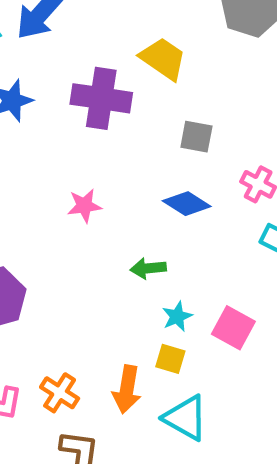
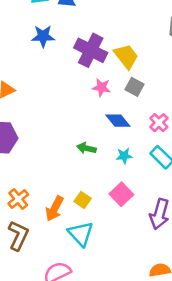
yellow trapezoid: (163, 59) -> (126, 56), moved
pink star: (84, 206) -> (102, 87), moved
cyan star: (177, 316) -> (124, 156), moved

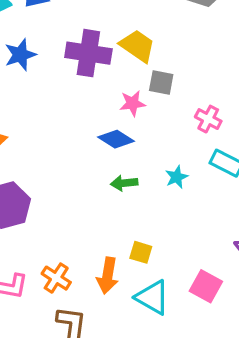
pink star: (102, 87) -> (132, 103), moved
blue diamond: (118, 121) -> (116, 139), moved
pink square: (121, 194) -> (206, 286), moved

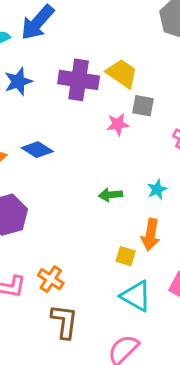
blue diamond: (116, 139) -> (37, 150), moved
orange arrow: (108, 276) -> (150, 235), moved

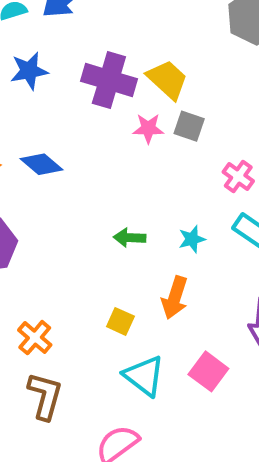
pink star: (118, 124) -> (148, 128), moved
yellow square: (126, 256) -> (120, 321), moved

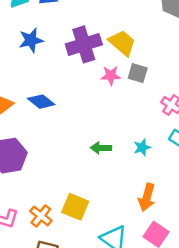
purple cross: (109, 80) -> (84, 44), turned -32
orange arrow: (175, 298) -> (147, 197), moved
yellow square: (120, 321) -> (75, 207), moved, size x1.5

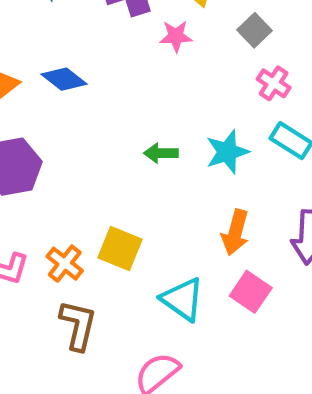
gray square: (138, 73) -> (254, 30), moved, turned 30
cyan star: (142, 147) -> (227, 152), size x1.5

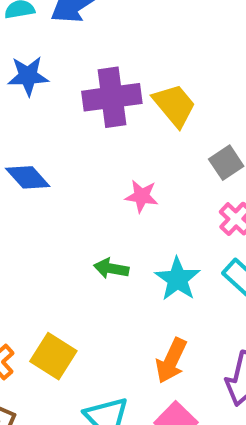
pink star: (176, 36) -> (142, 196), moved
cyan star: (227, 152) -> (177, 279), turned -30

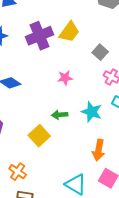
yellow trapezoid: (174, 105) -> (69, 32), turned 90
yellow square: (53, 356) -> (39, 136), moved, turned 30

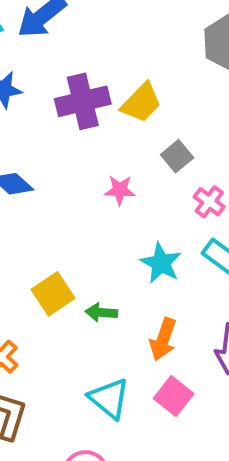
gray square: (100, 52) -> (177, 156), moved
green arrow: (60, 115) -> (101, 312), moved

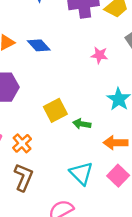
orange arrow: (163, 339) -> (115, 143), turned 65

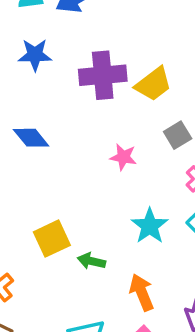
orange arrow: (115, 143) -> (142, 292), turned 65

